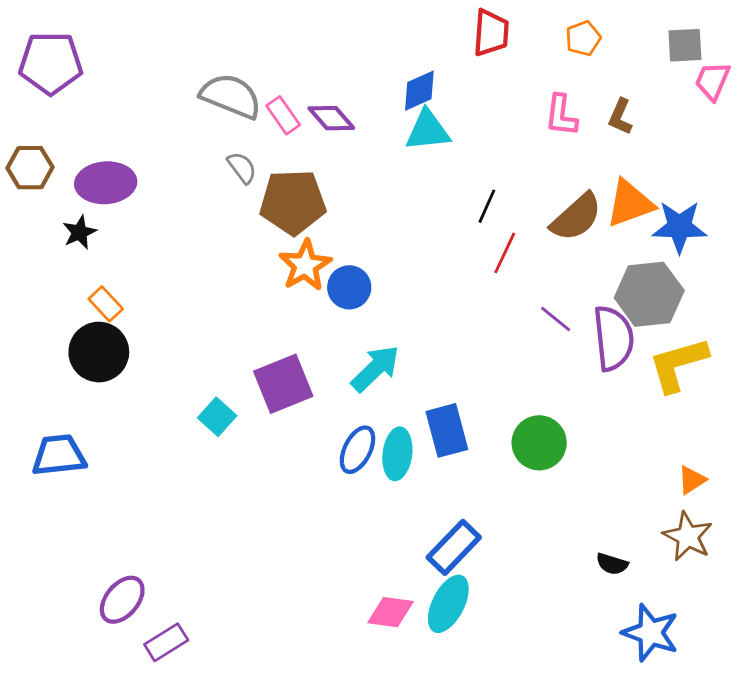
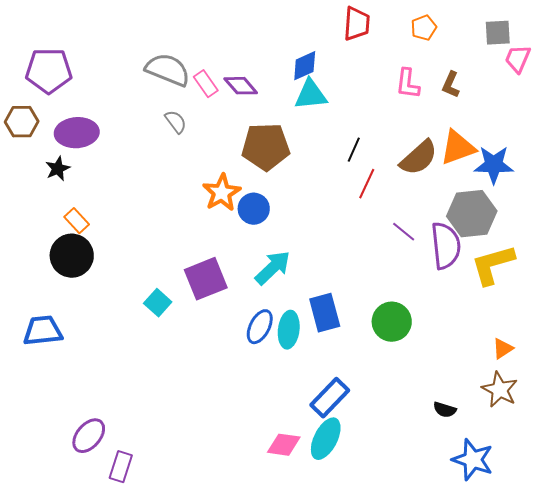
purple pentagon: (51, 63) -> (49, 71), moved
brown pentagon: (293, 202) -> (266, 147), moved
purple rectangle: (166, 642) -> (121, 467), turned -40

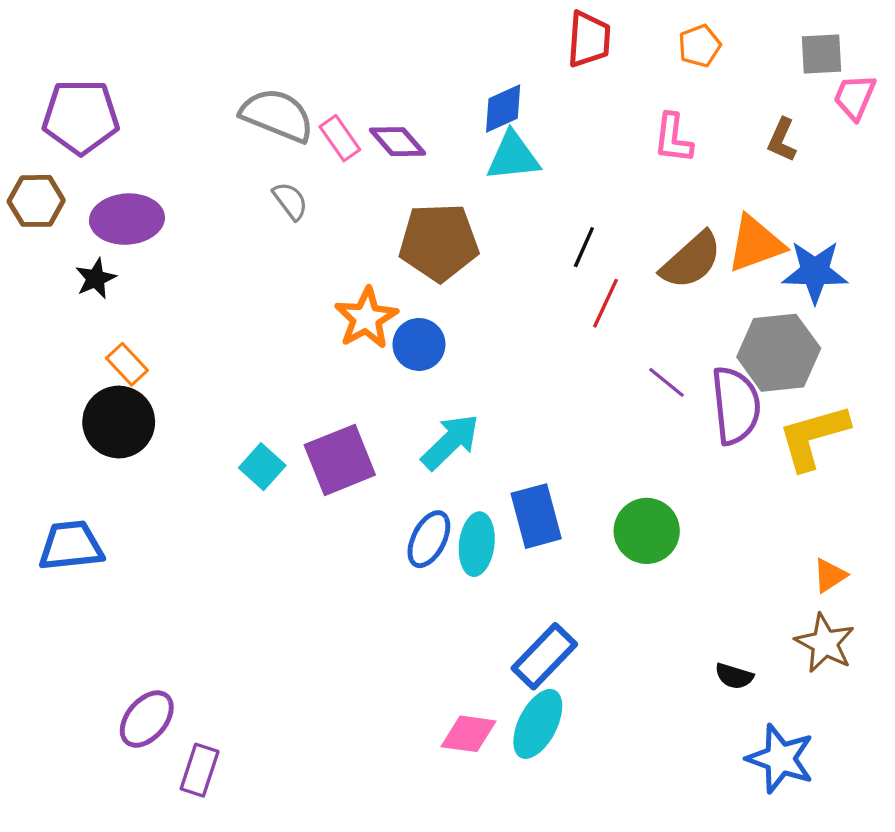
brown L-shape: (451, 85) -> (782, 140), moved
cyan square: (158, 303) -> (262, 467), moved

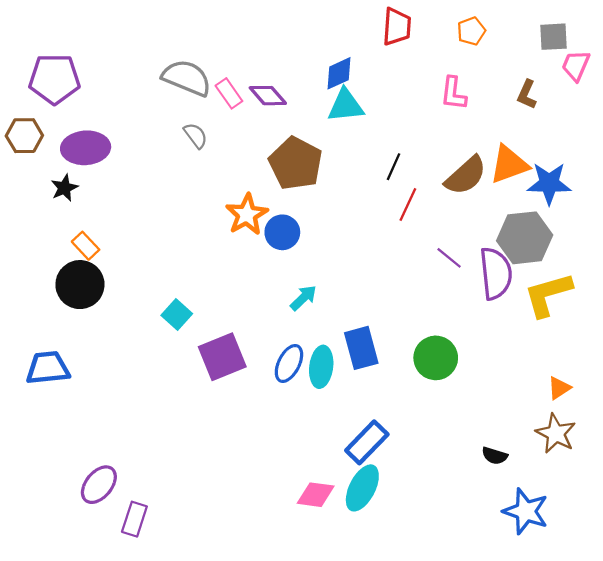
brown pentagon: (439, 242) -> (296, 163), turned 30
cyan arrow: (450, 442) -> (303, 298), size x0.7
purple square: (340, 460) -> (222, 357), moved

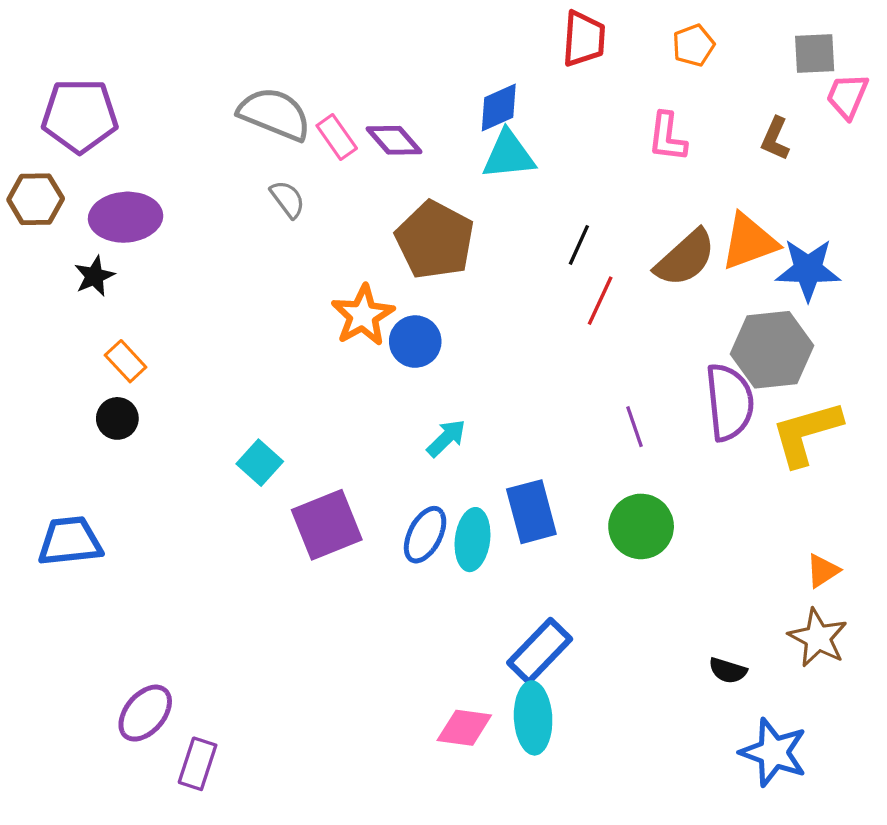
purple line: (449, 258) -> (635, 427), moved, turned 32
black circle: (80, 285) -> (117, 418), size x0.6
cyan ellipse: (362, 488) -> (533, 718), turned -30

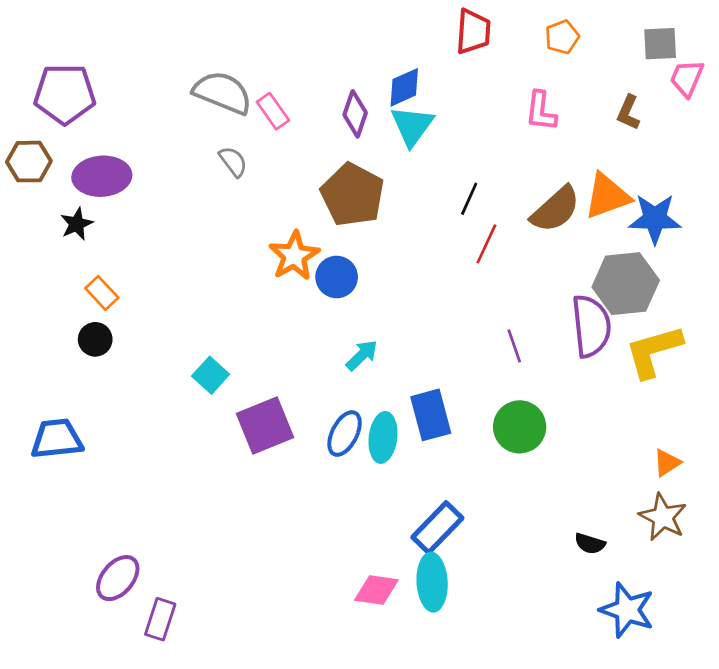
purple diamond: (394, 140) -> (355, 114), moved, turned 60
cyan triangle: (509, 155) -> (412, 126), turned -48

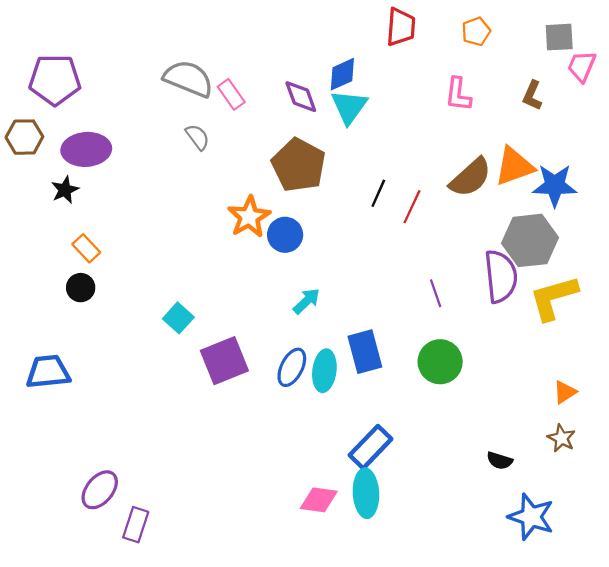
purple diamond: (355, 114) -> (301, 97), turned -39
black line: (469, 199) -> (378, 193), moved
brown star: (663, 517) -> (561, 438), size x0.7

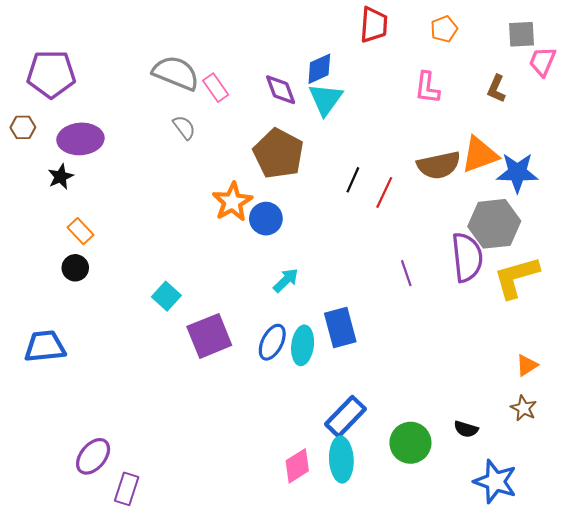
brown hexagon: (24, 137) -> (23, 127), size x0.7
brown semicircle: (470, 177) -> (439, 165), turned 30
green circle: (440, 362) -> (410, 443), moved
pink diamond: (319, 500) -> (297, 466), turned -40

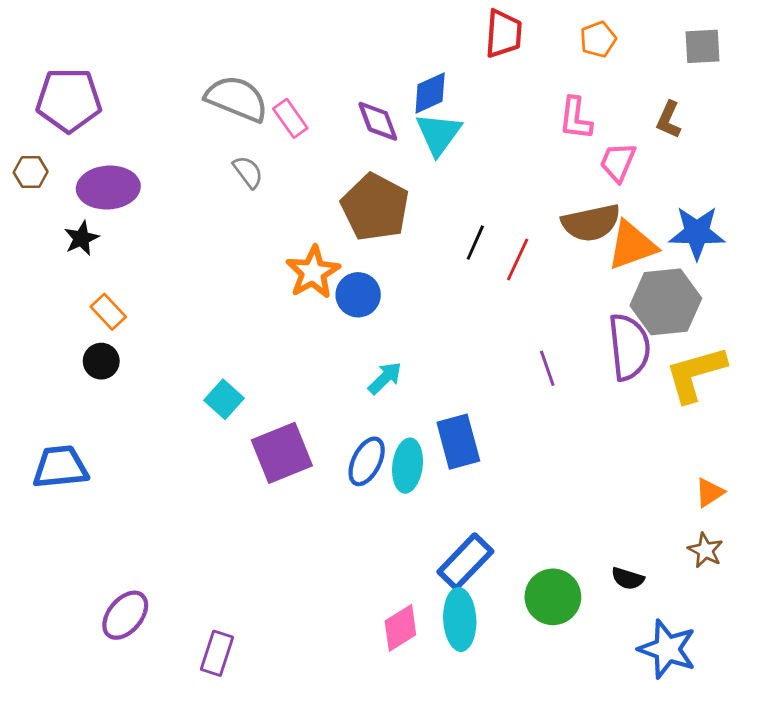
pink trapezoid: (542, 61) -> (618, 162), moved
orange triangle: (480, 155) -> (632, 245), moved
purple rectangle: (127, 489) -> (217, 653), moved

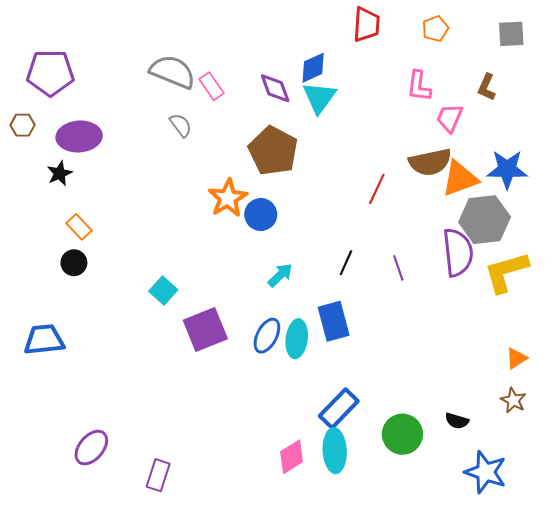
black line: (475, 243) -> (346, 263), moved

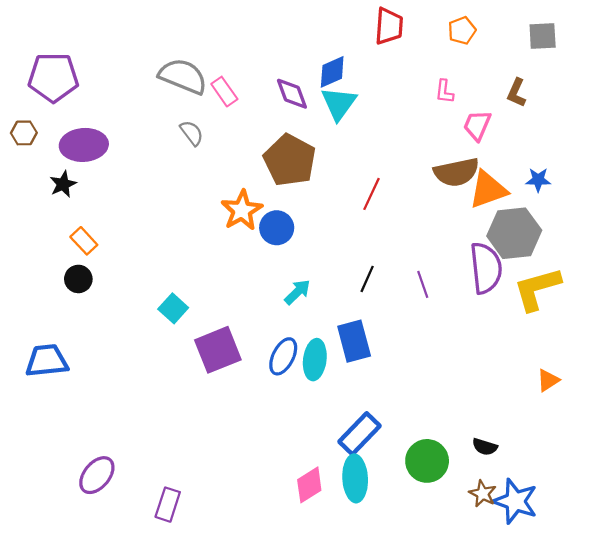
pink L-shape: (419, 86) -> (444, 92), size x0.7
blue star: (507, 169) -> (538, 180), size x0.6
red line: (377, 189) -> (371, 194), moved
brown star: (513, 400) -> (483, 494), moved

